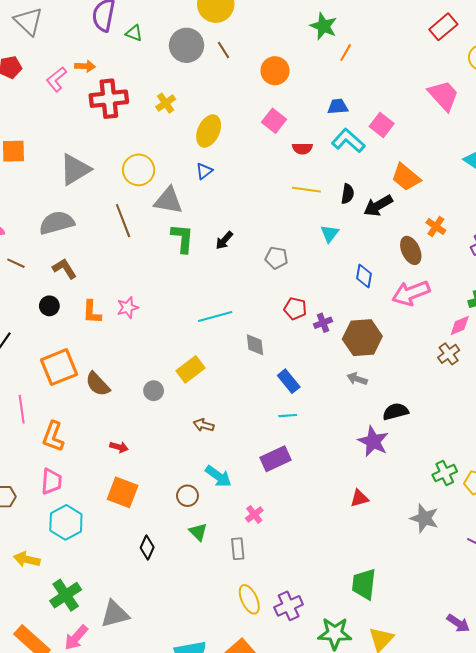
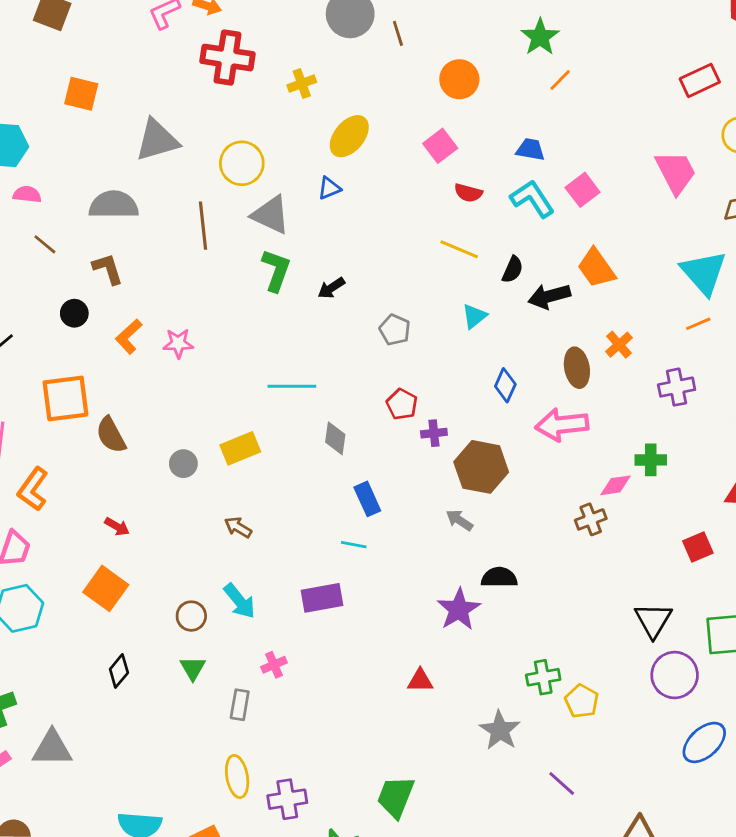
orange L-shape: (92, 312) -> (129, 337), turned 30

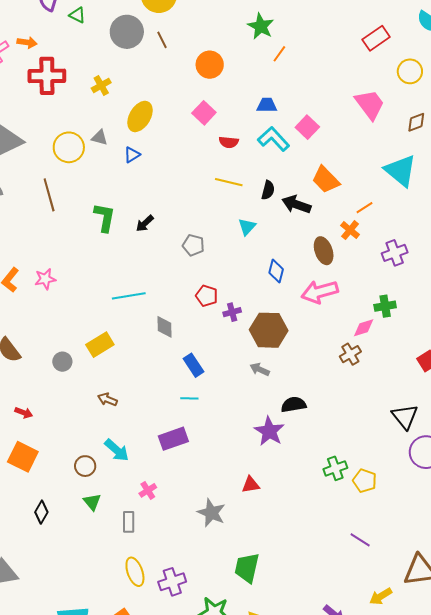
gray triangle: (271, 215) -> (100, 138), moved, size x0.6
black arrow: (549, 296) -> (296, 204), turned 44
orange line: (698, 324) -> (364, 208), moved
gray star: (500, 730) -> (211, 513), moved

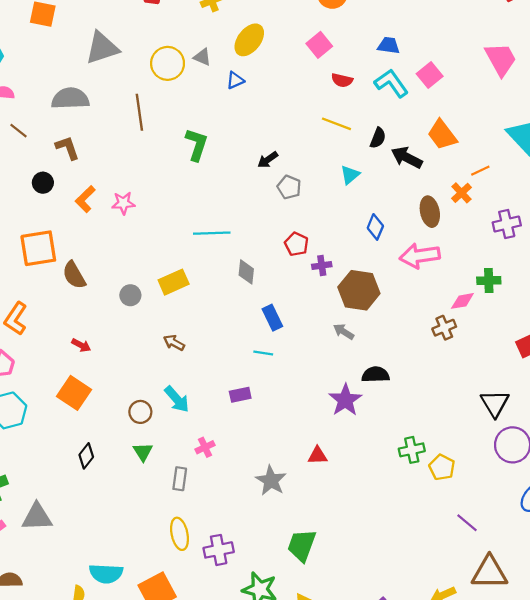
black arrow: (145, 223) -> (268, 160), moved
purple rectangle: (173, 439) -> (240, 395), size x0.7
purple line: (360, 540) -> (467, 523), moved

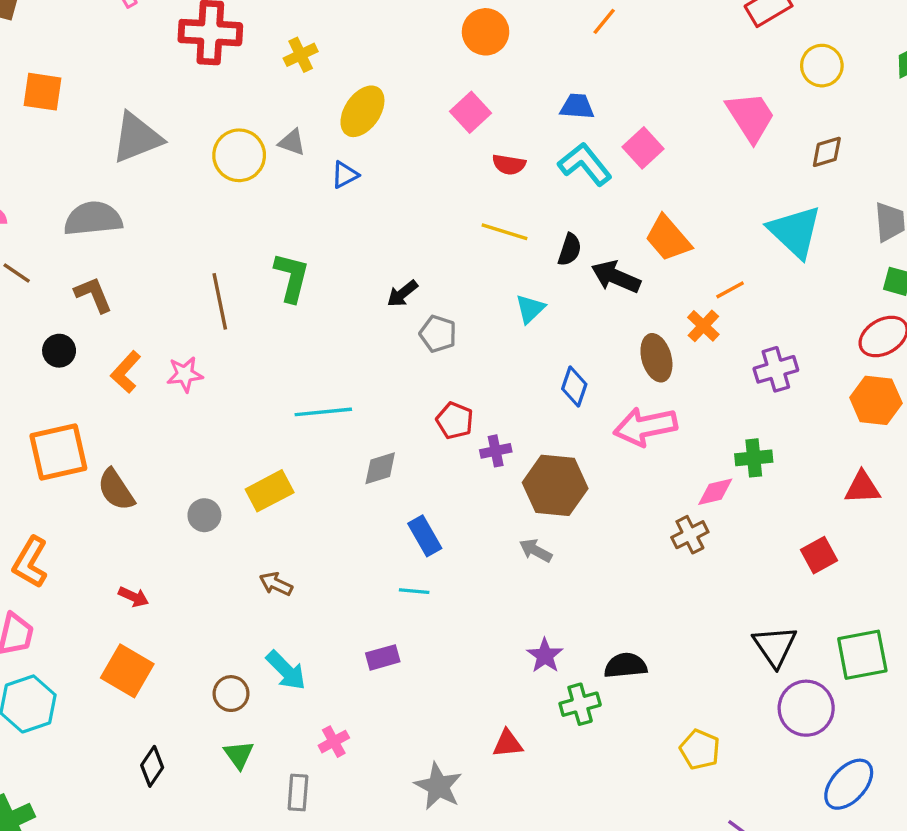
brown line: (139, 112) -> (220, 301), moved
gray diamond: (246, 272) -> (380, 468), turned 70
black semicircle: (376, 375) -> (626, 665), moved
purple star: (345, 400) -> (545, 656), size x0.7
green cross: (412, 450) -> (580, 704), moved

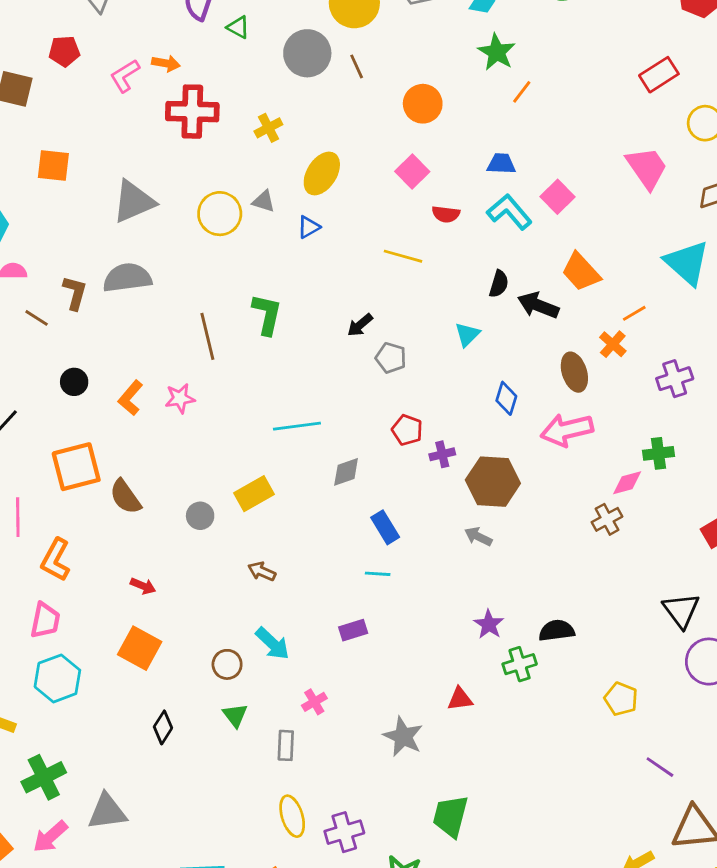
gray semicircle: (93, 219) -> (127, 278), moved
yellow line: (505, 232) -> (403, 256), moved
brown L-shape: (93, 295) -> (75, 293), moved, turned 40

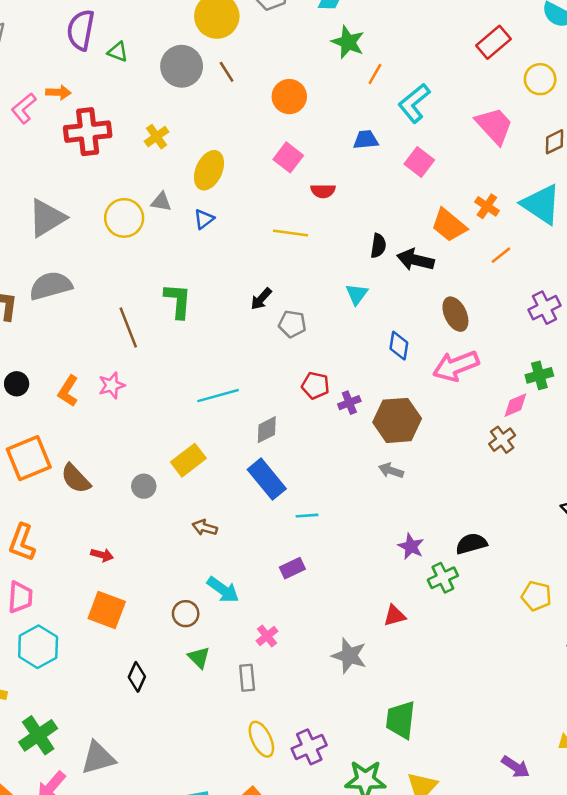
cyan L-shape: (509, 212) -> (414, 103), moved, turned -81
orange cross: (613, 344) -> (487, 206), moved
blue rectangle: (385, 527) -> (267, 479), moved, size x1.4

